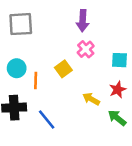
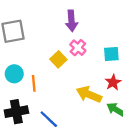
yellow square: (63, 69) -> (58, 59), moved
yellow arrow: (91, 99) -> (89, 94), size x1.5

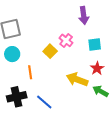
purple arrow: (72, 21) -> (84, 15), moved
cyan circle: (14, 74) -> (12, 54), moved

